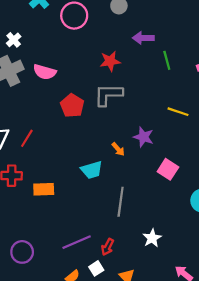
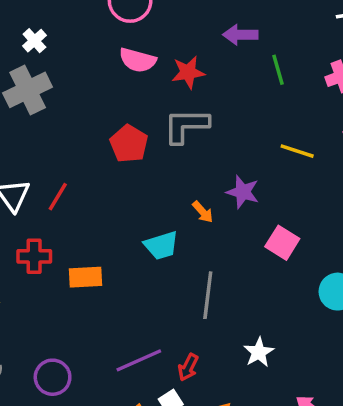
pink semicircle: (45, 72) -> (138, 60), moved

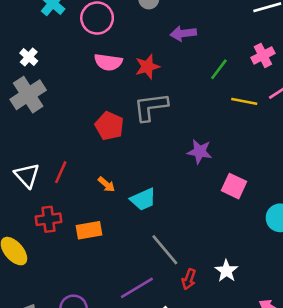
green line: (278, 70) -> (219, 69), moved, turned 60
yellow line: (297, 151) -> (244, 101), moved
orange arrow: (203, 212) -> (106, 184), moved
gray line: (208, 295) -> (165, 250), moved, turned -40
red arrow: (188, 367) -> (189, 279), moved

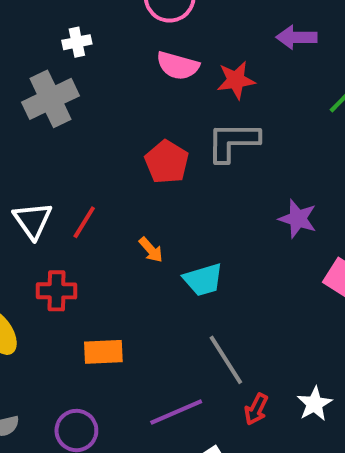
white cross: (29, 57) -> (77, 42), moved, turned 30
orange rectangle: (89, 230) -> (103, 352), moved

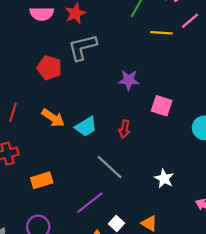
orange arrow: (151, 250) -> (53, 118), size x1.5
red arrow: (256, 409) -> (124, 129), moved

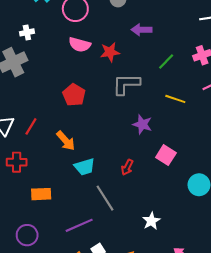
yellow line: (161, 33) -> (175, 99), moved
gray L-shape: (82, 47) -> (126, 84), moved
cyan trapezoid: (86, 127) -> (85, 167), moved

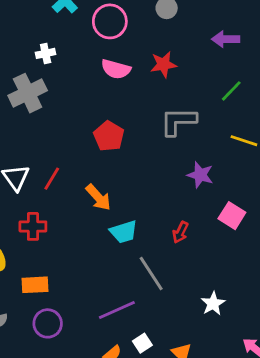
purple arrow: (142, 30) -> (226, 39), moved
red star: (110, 52) -> (163, 64), moved
orange rectangle: (41, 194) -> (35, 285), moved

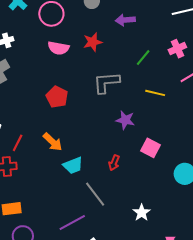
purple arrow: (226, 39) -> (125, 20), moved
red line: (52, 179) -> (18, 143), moved

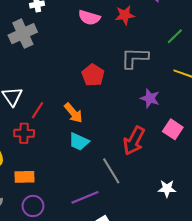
red pentagon: (57, 97) -> (93, 75), moved
red arrow: (114, 163) -> (134, 141), size x1.8
cyan trapezoid: (73, 166) -> (79, 142), moved, turned 40
white star: (142, 213) -> (167, 189), moved, turned 30

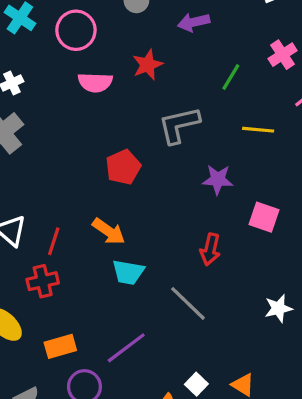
red pentagon: (93, 75) -> (123, 167), turned 30
red arrow: (134, 141) -> (210, 249), size x0.7
purple line: (85, 197) -> (126, 348), moved

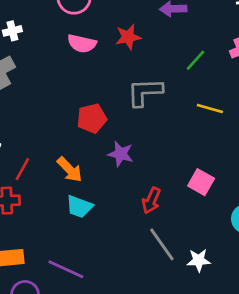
purple star: (218, 180) -> (121, 154), moved
gray line: (188, 303) -> (162, 244), moved
purple line: (126, 348) -> (66, 269), turned 51

